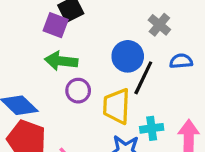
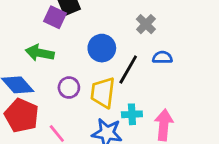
blue circle: (128, 56) -> (102, 48), moved
green arrow: (61, 61) -> (40, 53), moved
purple circle: (78, 91) -> (69, 88), moved

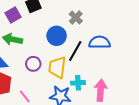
purple square: (55, 17) -> (13, 15), moved, turned 35
gray cross: (146, 24) -> (76, 18), moved
blue semicircle: (162, 57) -> (100, 42), size x1.5

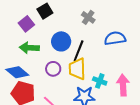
blue circle: (57, 36) -> (61, 41), moved
black line: (75, 51) -> (79, 51), moved
cyan cross: (78, 83) -> (100, 81), turned 32

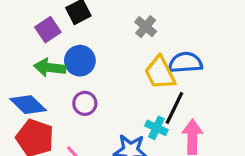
blue circle: (61, 41) -> (80, 61), moved
black line: (79, 51) -> (174, 108), moved
yellow trapezoid: (77, 69) -> (160, 73), moved, turned -30

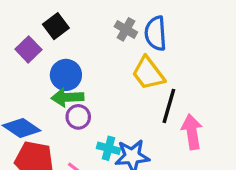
blue semicircle: (185, 63) -> (156, 33), moved, turned -80
green arrow: (50, 68) -> (67, 97), moved
cyan cross: (156, 128) -> (108, 148), moved

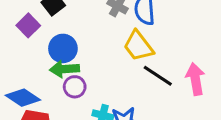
black line: (169, 106) -> (158, 76), turned -72
pink arrow: (192, 132) -> (195, 79), moved

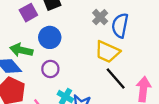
yellow trapezoid: (138, 46) -> (107, 52), turned -44
green arrow: (65, 69) -> (21, 50), moved

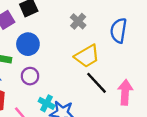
blue semicircle: (120, 25) -> (119, 31), moved
yellow trapezoid: (107, 52) -> (87, 56), turned -52

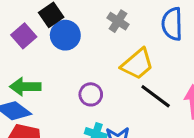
blue circle: (28, 44) -> (65, 35), moved
purple circle: (30, 76) -> (91, 94), moved

